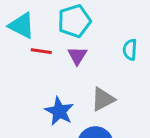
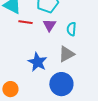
cyan semicircle: (130, 50) -> (71, 29), moved

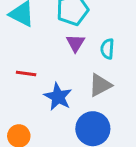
red line: (25, 22) -> (26, 74), moved

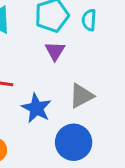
cyan semicircle: (107, 49) -> (89, 20), moved

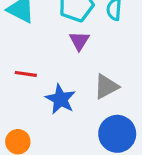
blue circle: (74, 142) -> (117, 134), moved

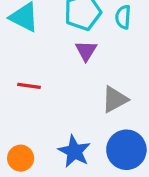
blue star: (60, 99) -> (74, 151), moved

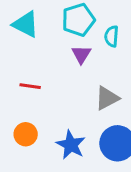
cyan semicircle: (123, 17) -> (111, 36), moved
orange circle: (21, 158) -> (26, 134), moved

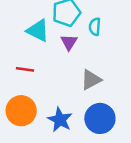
cyan triangle: (26, 24) -> (38, 31), moved
orange circle: (26, 134) -> (21, 111), size x1.5

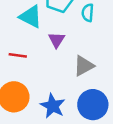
purple triangle: (69, 42) -> (57, 40), moved

